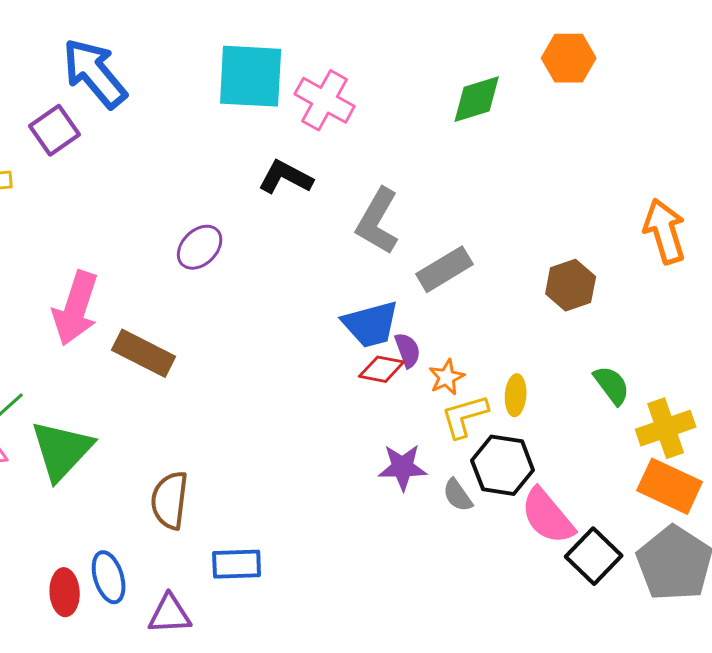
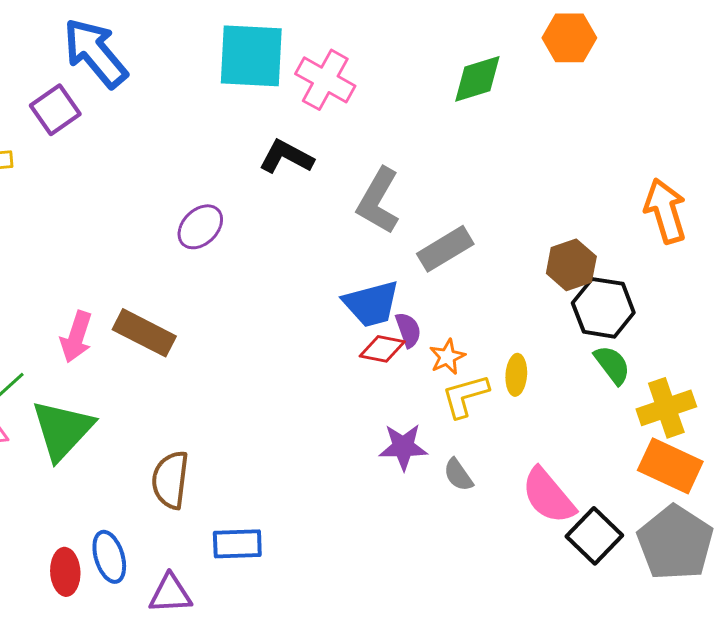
pink arrow: (76, 308) -> (76, 337), moved, size x0.7
black hexagon: (503, 465) -> (603, 308), moved

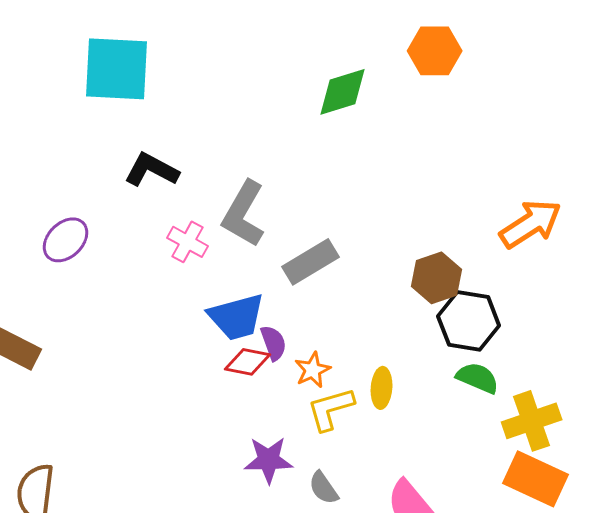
pink cross: (325, 80) -> (188, 242), moved, size x0.7
orange arrow: (665, 211) -> (531, 224), turned 74
green semicircle: (612, 365) -> (478, 378), turned -30

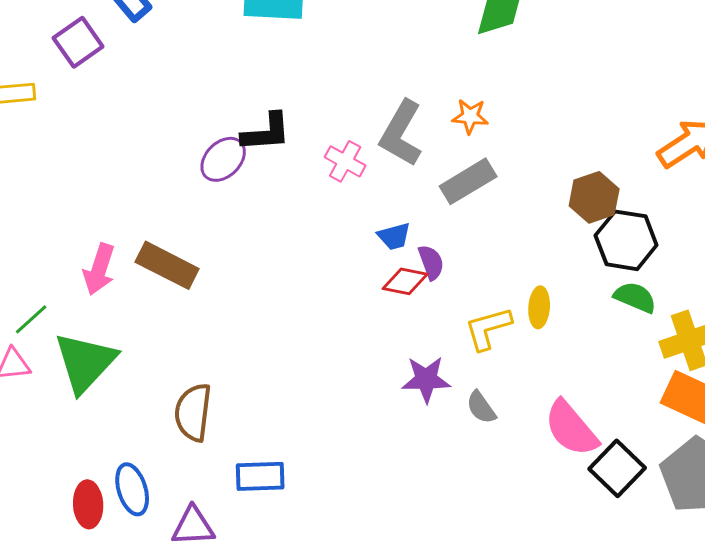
black L-shape: (152, 170) -> (266, 132), moved, turned 148
blue trapezoid: (237, 317) -> (394, 236), size x0.6
orange star: (313, 370) -> (470, 116), moved, turned 30

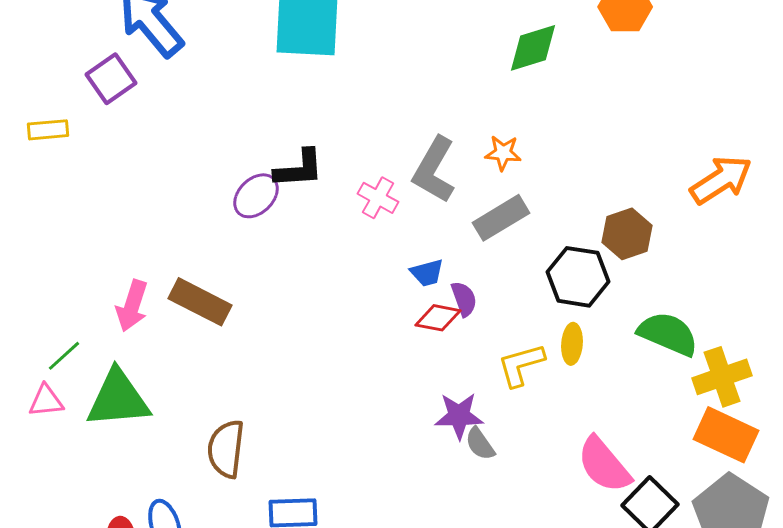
black hexagon: (626, 240) -> (578, 277), moved
green semicircle: (635, 297) -> (668, 334), size x1.4
green triangle: (85, 362) -> (118, 399), turned 42
gray semicircle: (481, 407) -> (480, 444), moved

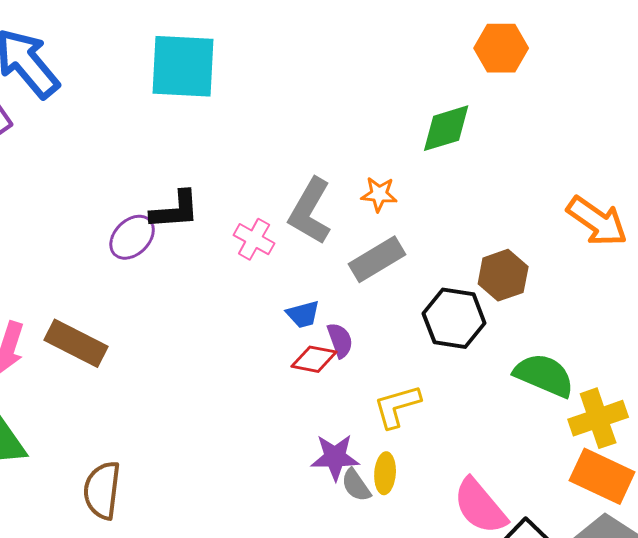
green diamond: (533, 48) -> (446, 128), moved
orange arrow: (721, 180) -> (597, 221), turned 68
yellow ellipse: (572, 344) -> (385, 473), moved

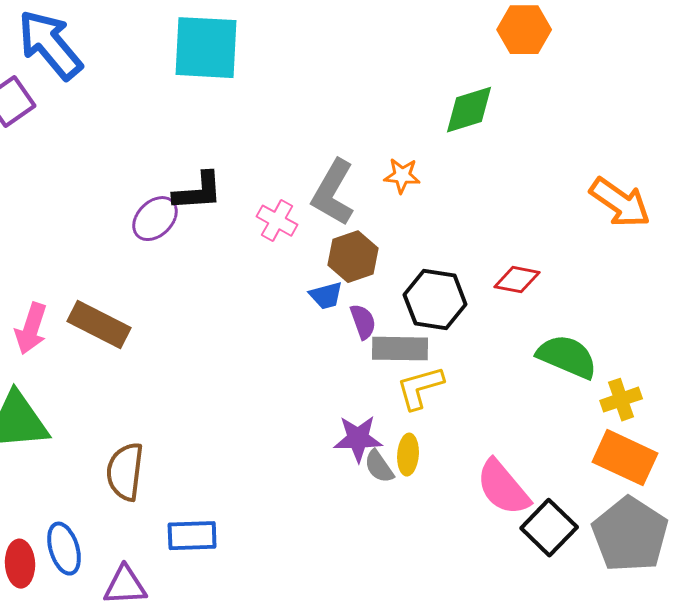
gray rectangle: (377, 259) -> (400, 349), moved, turned 32
brown hexagon: (503, 275) -> (353, 257), moved
black hexagon: (454, 318) -> (435, 300), moved
red diamond: (314, 359) -> (517, 280), moved
yellow cross: (598, 418) -> (621, 400), size x0.7

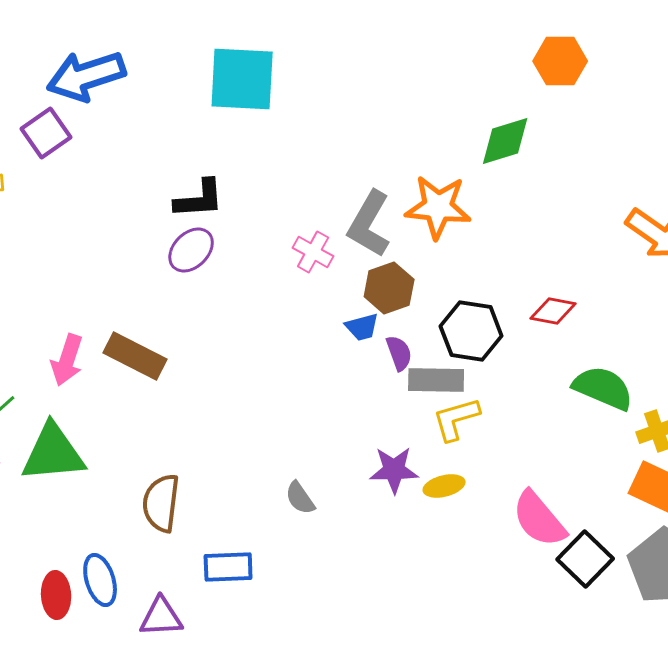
blue arrow: (50, 45) -> (86, 76), turned -68
orange star: (402, 176) -> (438, 207), size x1.8
black L-shape: (198, 192) -> (199, 199), moved
yellow ellipse: (408, 455) -> (444, 486), turned 72
gray semicircle: (379, 467) -> (300, 498), moved

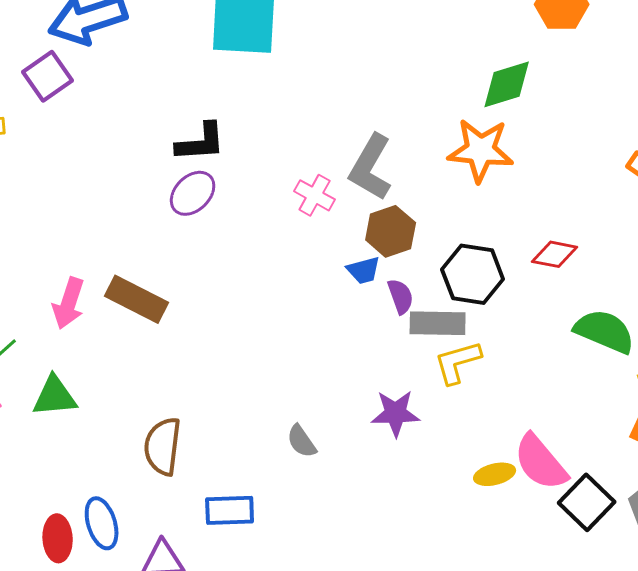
orange star: (438, 207) -> (481, 150), moved
green triangle: (53, 453) -> (55, 396), size x0.7
yellow ellipse: (444, 486) -> (495, 474), moved

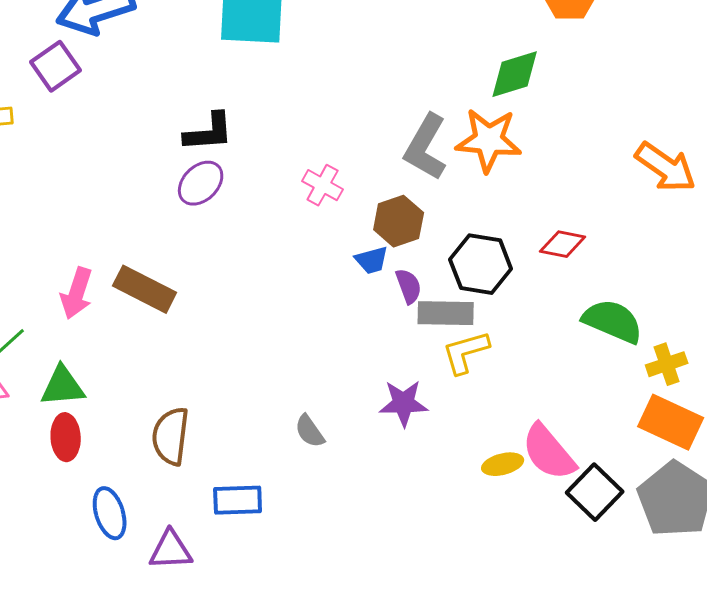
gray L-shape: (371, 167) -> (426, 147), moved
red ellipse: (58, 538) -> (66, 437), moved

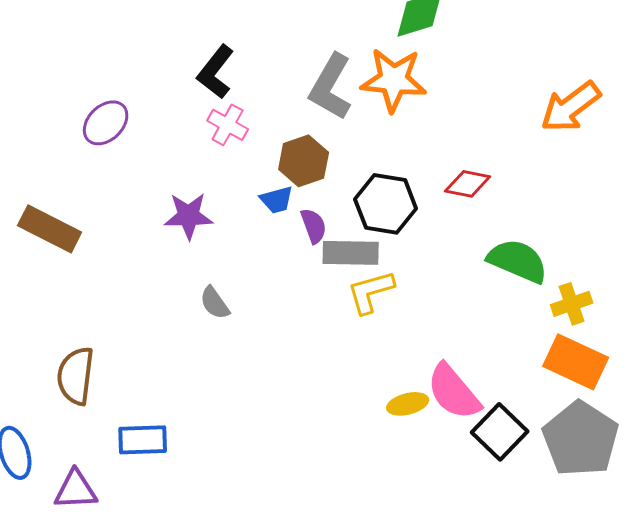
black L-shape: (209, 132) -> (216, 72), moved, turned 132
orange arrow: (666, 167) -> (571, 107), turned 108
purple star: (404, 403) -> (189, 216), moved
gray semicircle: (310, 431) -> (215, 303), moved

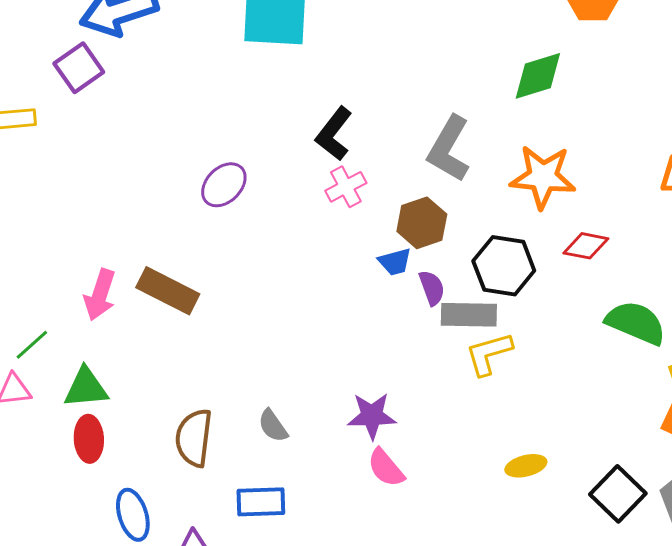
orange star: (394, 80) -> (543, 177), moved
pink cross: (228, 125) -> (346, 187), turned 33
purple star: (189, 216) -> (372, 416), moved
gray semicircle: (215, 303) -> (273, 426), moved
pink semicircle: (454, 392) -> (386, 468), moved, size x0.7

